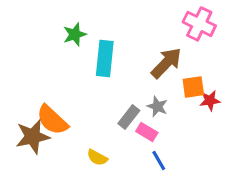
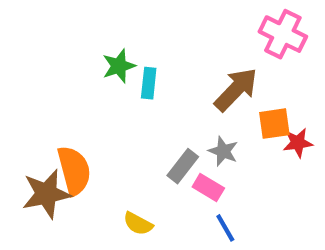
green star: (75, 34) -> (119, 66), moved
cyan rectangle: (105, 58) -> (149, 83), size x0.6
orange semicircle: (52, 120) -> (74, 170), turned -148

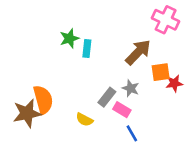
yellow semicircle: (138, 224) -> (84, 120), moved

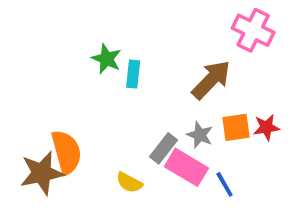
green star: (69, 38) -> (106, 59), turned -30
orange square: (161, 72) -> (236, 127), moved
pink rectangle: (122, 110) -> (186, 167), size x1.5
blue line: (132, 133) -> (225, 184), moved

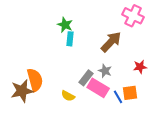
green star: (106, 59) -> (65, 25), moved
orange square: (236, 127) -> (130, 93), moved

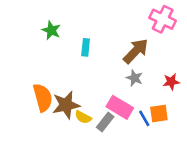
green star: (65, 25) -> (51, 30), moved
gray star: (105, 71) -> (134, 78), moved
gray rectangle: (86, 78) -> (105, 122), moved
brown star: (22, 91) -> (66, 105), moved

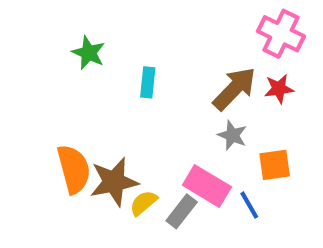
red star: (171, 82) -> (279, 89), moved
orange square: (159, 113) -> (275, 165), moved
yellow semicircle: (83, 117) -> (144, 203), turned 112

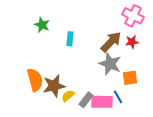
gray star: (232, 135) -> (110, 64), size x1.6
pink rectangle: (207, 186) -> (102, 102), moved, turned -30

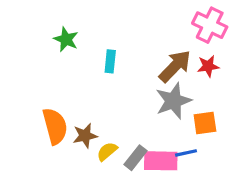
gray star: (110, 64) -> (173, 101), turned 30
brown star: (54, 86) -> (85, 136), size x0.7
blue line: (118, 97) -> (186, 153), turned -72

